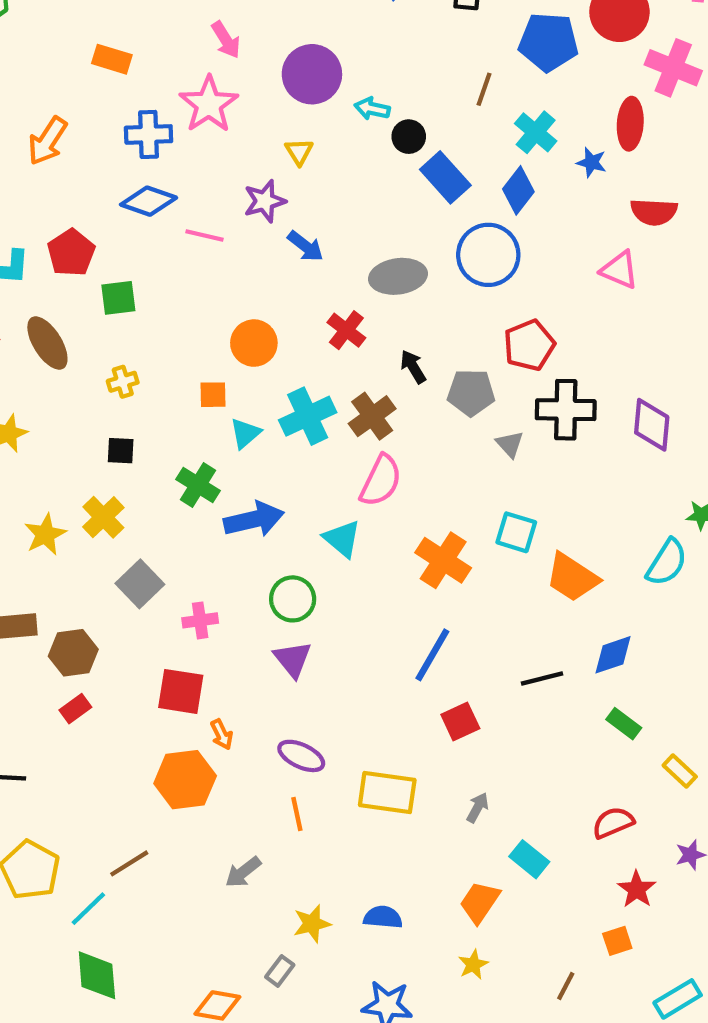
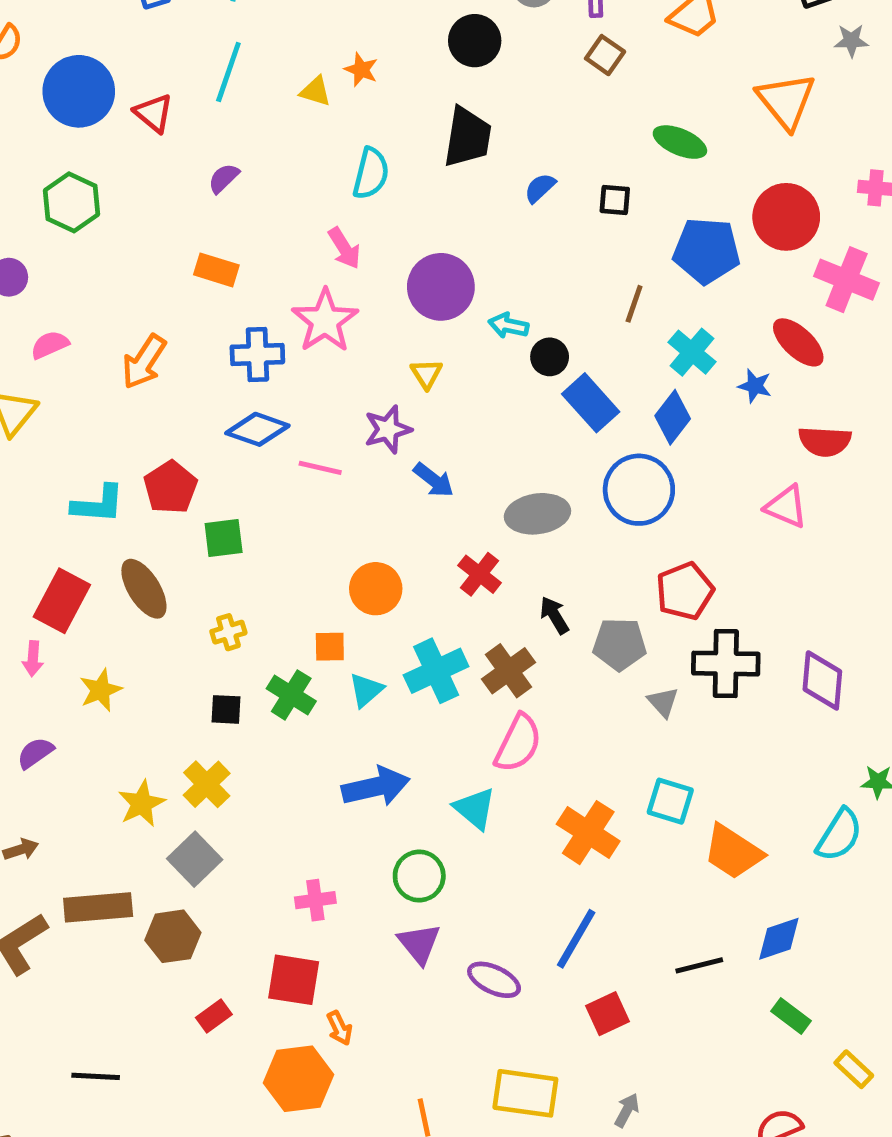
red ellipse: (630, 124) -> (798, 342), turned -51
green cross: (198, 485) -> (291, 695), moved
gray square: (140, 584) -> (195, 859), moved
red rectangle: (75, 709) -> (214, 1016), moved
purple ellipse: (301, 756) -> (494, 980), moved

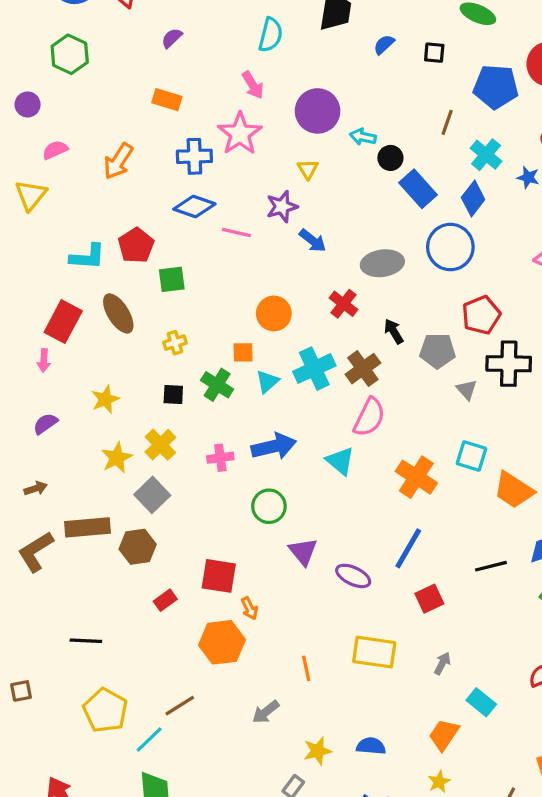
yellow star: (100, 690) -> (105, 399), moved
green circle: (419, 876) -> (269, 506), moved
pink cross: (315, 900) -> (220, 458), moved

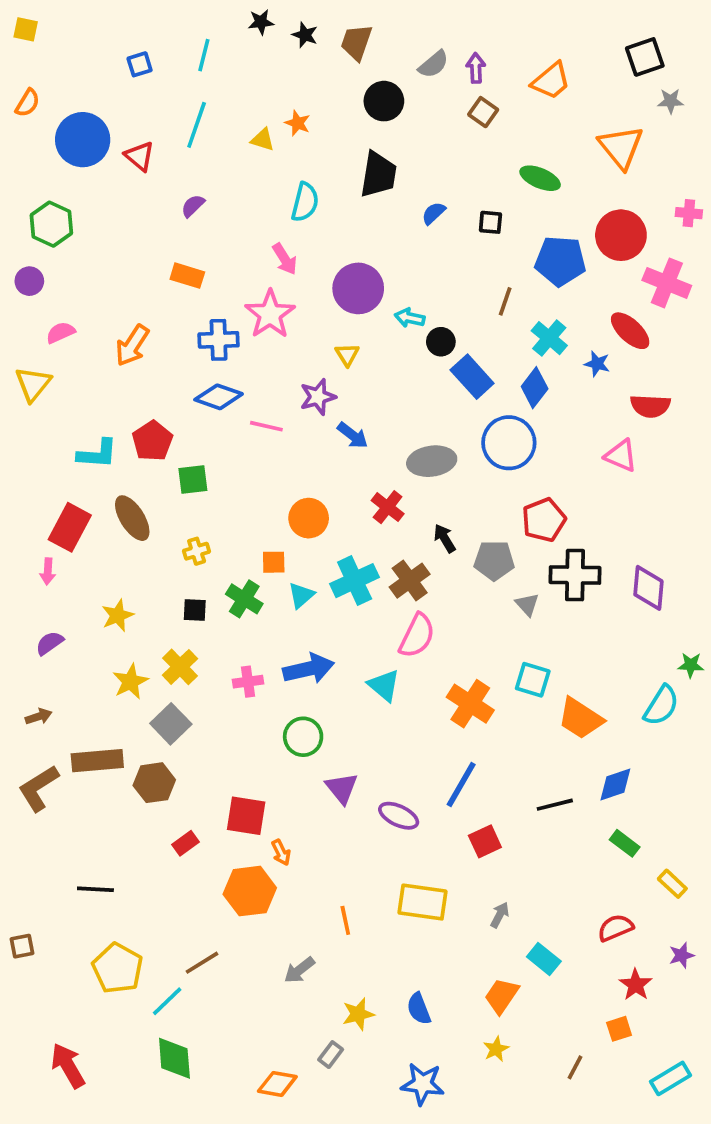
green hexagon: (70, 54) -> (51, 224), moved
blue semicircle: (371, 746) -> (419, 1009), turned -116

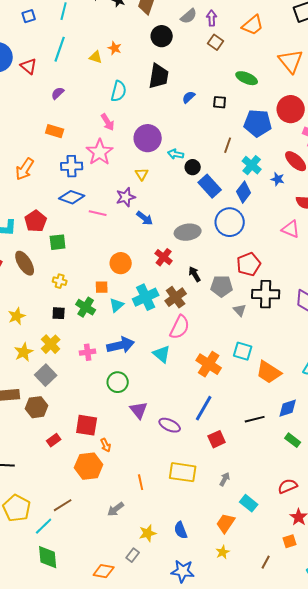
yellow cross: (197, 551) -> (60, 281), turned 32

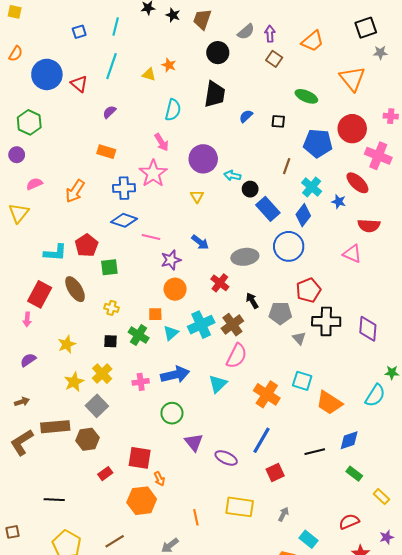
purple star: (126, 197) -> (171, 260), moved
cyan triangle: (162, 354) -> (218, 384), turned 36

